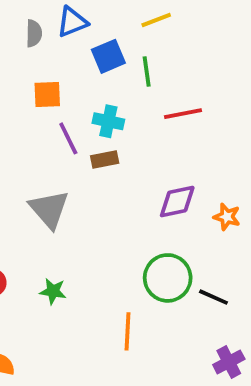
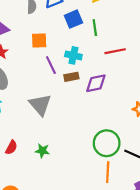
purple diamond: (177, 202) -> (96, 83), moved
orange line: (128, 331) -> (108, 172), moved

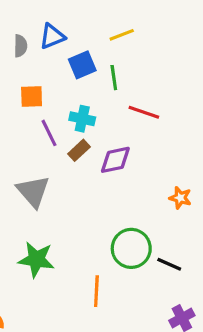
red line: (115, 51) -> (144, 112), turned 30
brown rectangle: (71, 77) -> (79, 150), turned -32
green star: (42, 151) -> (36, 259), size x1.6
orange line: (108, 172) -> (96, 291), moved

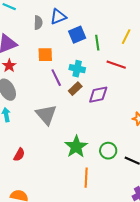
yellow line: (122, 35) -> (126, 37), moved, turned -42
green circle: (131, 248) -> (108, 151), size x0.7
green star: (36, 259) -> (76, 147), moved, turned 30

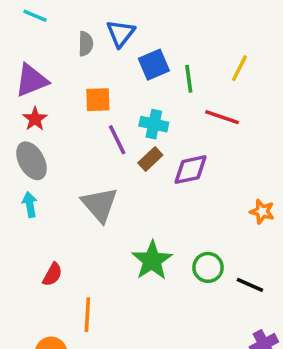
blue triangle: (58, 17) -> (121, 33), turned -30
orange line: (86, 178) -> (87, 315), moved

